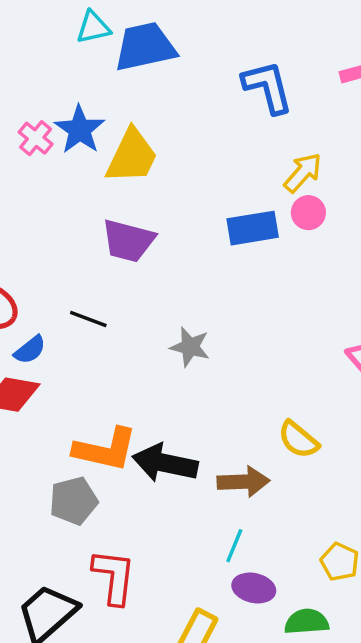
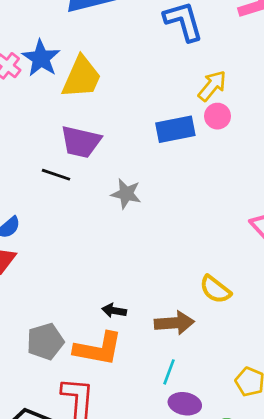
black line: (88, 319) -> (56, 175), moved
gray star: (190, 347) -> (126, 194), moved
orange L-shape: (105, 449) -> (98, 349), moved
black arrow: (165, 463) -> (114, 311), size x0.5

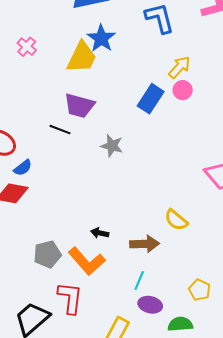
blue star: (41, 58) -> (101, 38), moved
blue rectangle: (175, 129) -> (151, 99), turned -48
orange L-shape: (98, 349) -> (87, 261), turned 36

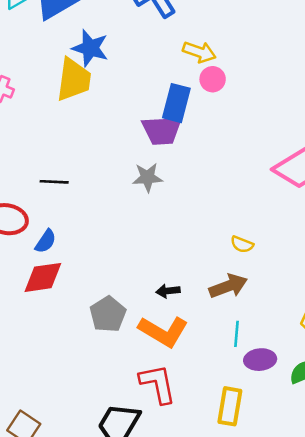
yellow arrow: (179, 67) -> (199, 52), turned 85
purple trapezoid: (79, 106) -> (162, 130), moved
black line: (60, 130) -> (54, 182), moved
yellow semicircle: (176, 220) -> (242, 244), moved, size x0.7
gray pentagon: (47, 254) -> (108, 314), moved

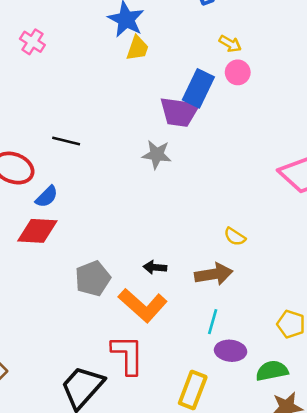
yellow arrow: (199, 52) -> (230, 44), size x0.7
yellow trapezoid: (74, 80) -> (137, 48), moved, size x0.6

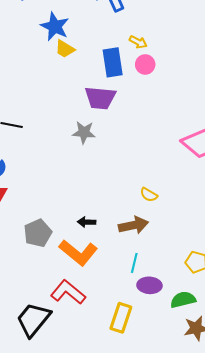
yellow trapezoid: (137, 48) -> (65, 49), turned 105
blue rectangle: (198, 88) -> (113, 62), moved, turned -32
red L-shape: (128, 355) -> (68, 292), turned -48

